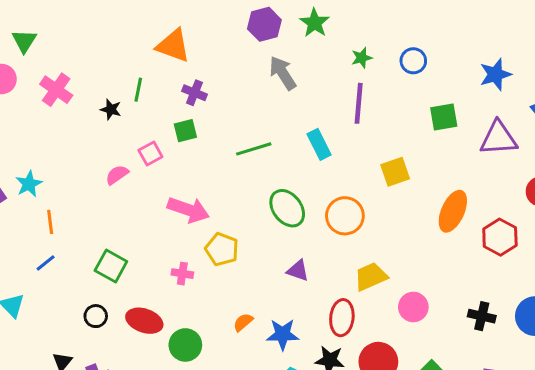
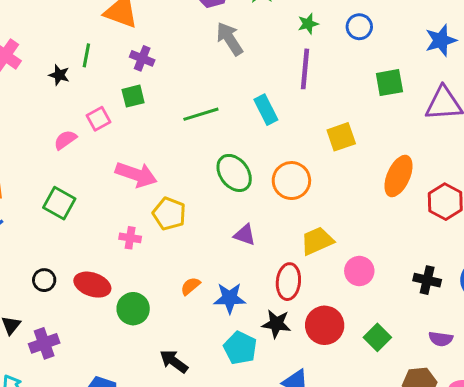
green square: (111, 266) -> (59, 203), moved

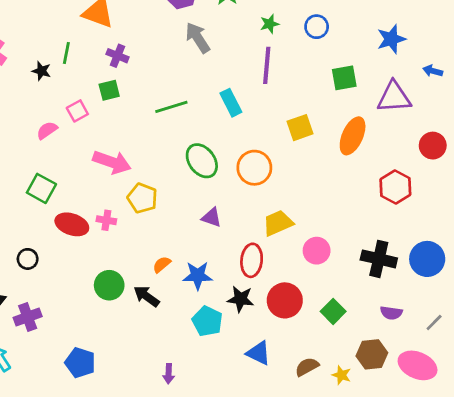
orange ellipse: (399, 176) -> (353, 136), moved
black cross: (427, 280) -> (379, 259), size x1.4
red ellipse: (92, 285) -> (72, 224), moved
black arrow: (174, 361) -> (146, 296), moved

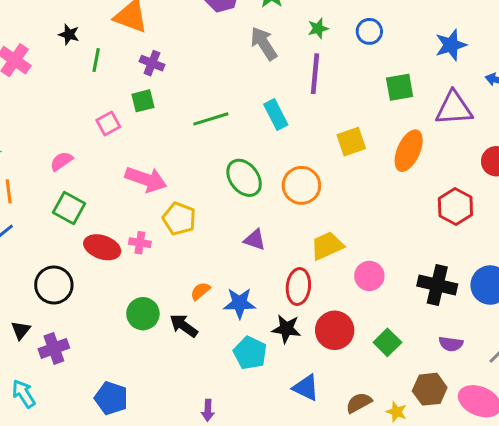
gray arrow: (198, 38) -> (264, 43), moved
black star: (41, 71) -> (69, 34), moved
pink semicircle: (47, 130) -> (61, 161), moved
black circle: (28, 259) -> (54, 285), size x1.6

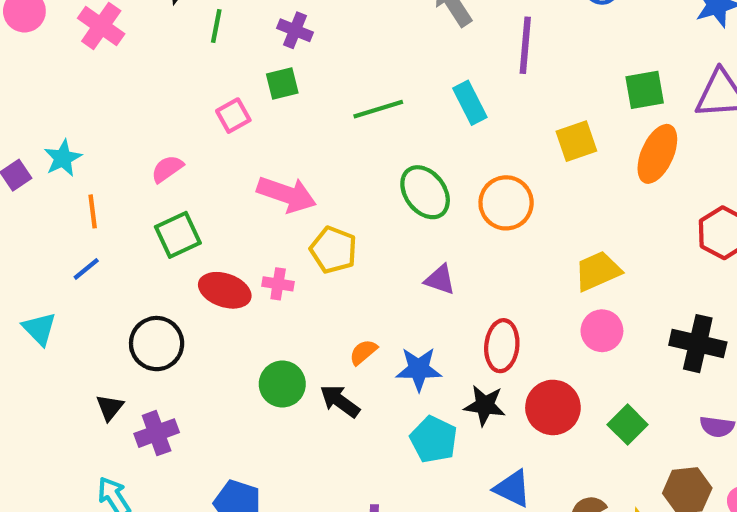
green square: (400, 87) -> (645, 90), moved
green square: (69, 208) -> (178, 235), turned 36
yellow trapezoid: (327, 246) -> (598, 271), moved

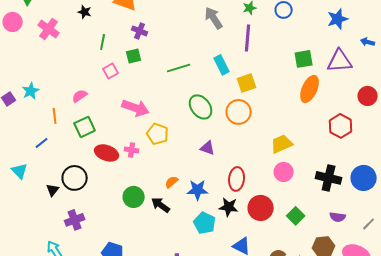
green line: (216, 26) -> (103, 42), moved
yellow square: (576, 141) -> (247, 83), moved
orange line: (93, 211) -> (55, 116), moved
black triangle: (110, 407) -> (53, 190), moved

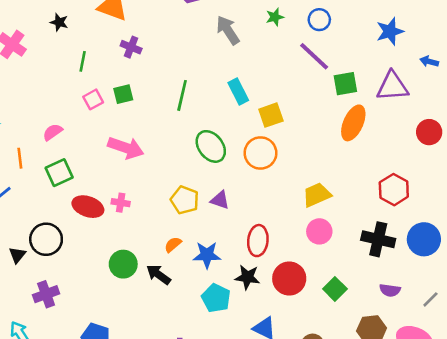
purple line: (248, 38) -> (314, 56), moved, turned -52
green square: (134, 56) -> (123, 94), moved
green line: (179, 68) -> (182, 95), turned -60
red hexagon: (341, 126) -> (394, 190), moved
yellow pentagon: (158, 134) -> (185, 200), moved

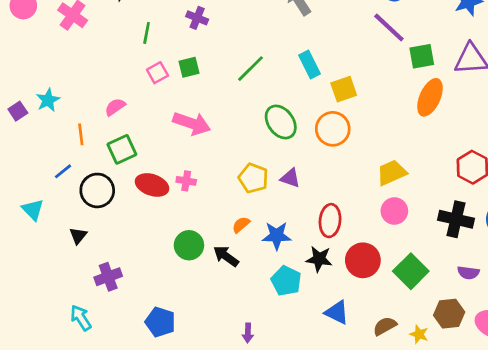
green line: (182, 95) -> (251, 69), turned 32
black circle: (46, 239) -> (97, 190), moved
green square: (335, 289) -> (411, 271), size x1.4

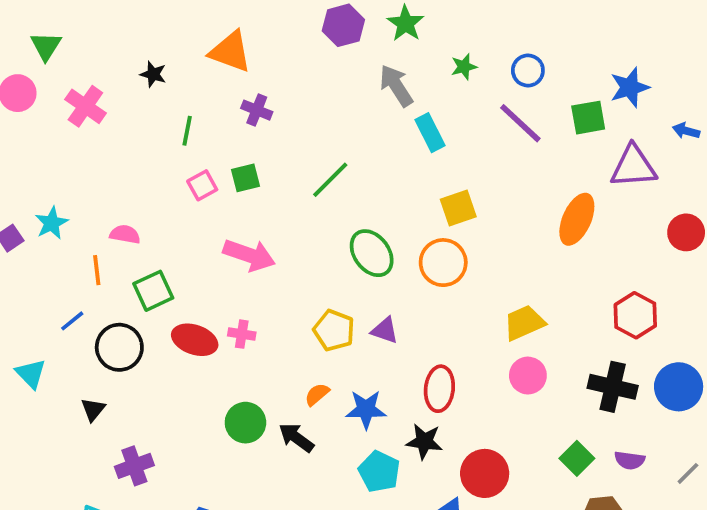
green square: (422, 56) -> (588, 118), moved
cyan rectangle: (309, 64) -> (430, 133), moved
pink semicircle: (115, 107) -> (125, 234), moved, turned 45
red circle: (363, 260) -> (485, 473), moved
green square: (411, 271) -> (577, 458), moved, size x0.7

